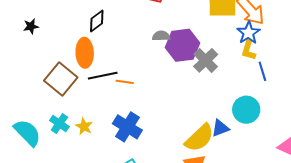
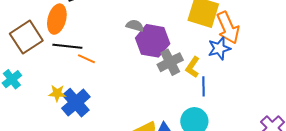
yellow L-shape: (249, 50) -> (193, 67), moved
blue line: (262, 71) -> (203, 86), moved
yellow star: (84, 126) -> (57, 93), moved, turned 30

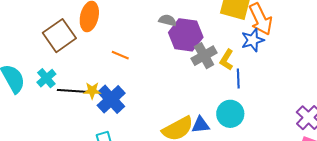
black line: (67, 46) -> (72, 91), moved

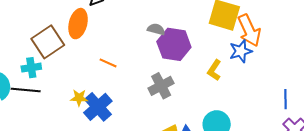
gray cross: (204, 56) -> (161, 86), moved
cyan cross: (46, 78) -> (31, 68), moved, turned 30
blue line: (238, 79) -> (286, 99), moved
black line: (72, 91) -> (26, 90), moved

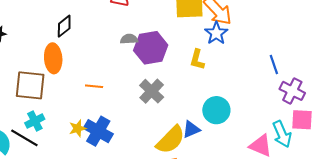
brown square: (48, 42) -> (30, 85), turned -32
cyan cross: (31, 68) -> (35, 121), moved
black line: (26, 90) -> (24, 138), turned 44

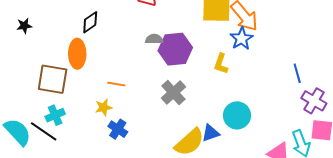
yellow star: (78, 128) -> (104, 107), moved
blue cross: (98, 131) -> (118, 129), size x0.7

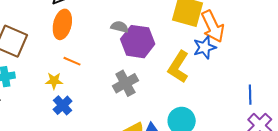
orange ellipse: (77, 54) -> (62, 24), moved
yellow L-shape: (221, 64) -> (178, 67), size x1.5

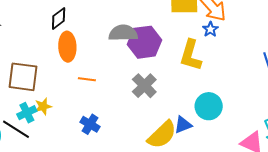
gray semicircle: (120, 27) -> (123, 33), size x1.6
blue star: (205, 47) -> (210, 29), size x0.7
yellow star: (54, 81) -> (43, 106), moved

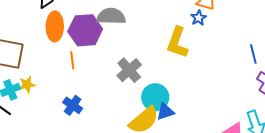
purple hexagon: (144, 42) -> (85, 30), moved
orange line: (87, 79) -> (72, 60), turned 72
cyan circle: (209, 106) -> (155, 97), moved

